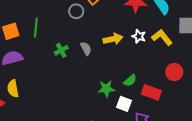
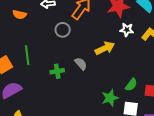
white star: (139, 36) -> (127, 30), moved
green cross: (61, 50) -> (57, 71), turned 32

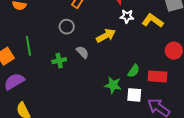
gray circle: (63, 30) -> (67, 27), moved
green star: (110, 98) -> (113, 85), turned 30

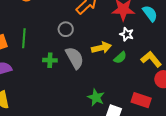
yellow L-shape: (153, 21) -> (151, 59), moved
gray semicircle: (82, 52) -> (75, 58), size x1.6
green semicircle: (134, 71) -> (120, 58), moved

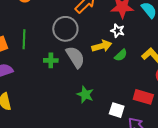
gray circle: (66, 29) -> (65, 29), size x1.6
white star: (127, 34) -> (118, 31), moved
green star: (96, 97) -> (85, 94), moved

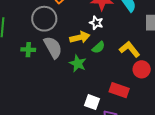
green star: (85, 94) -> (78, 63), moved

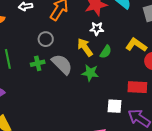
gray circle: (44, 19) -> (46, 39), size x0.6
yellow arrow: (80, 37) -> (85, 47), turned -96
green cross: (28, 50) -> (38, 63), moved

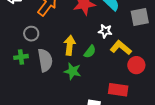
white star: (97, 29) -> (105, 31), moved
yellow arrow: (85, 47) -> (70, 45), turned 36
gray semicircle: (62, 64) -> (45, 60), turned 30

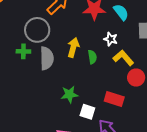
gray circle: (31, 34) -> (37, 30), size x1.6
green semicircle: (90, 52) -> (92, 57), turned -56
green star: (72, 71) -> (69, 94), moved, turned -30

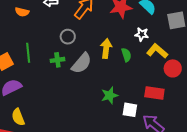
gray circle: (37, 30) -> (68, 37), size x0.6
gray semicircle: (47, 58) -> (82, 63), turned 50

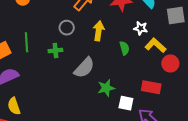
yellow arrow: (106, 48) -> (99, 31), moved
gray semicircle: (82, 63) -> (84, 68), moved

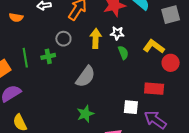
white star: (141, 28) -> (117, 33), moved
green cross: (55, 50) -> (48, 56), moved
green star: (106, 88) -> (85, 114), moved

